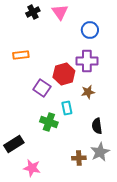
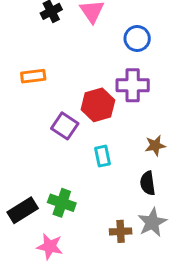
brown star: (88, 92) -> (155, 146), moved
green cross: (49, 122) -> (62, 203), moved

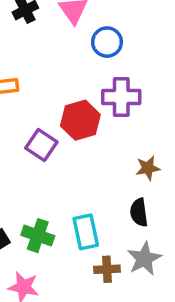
blue circle: (137, 38) -> (107, 42), moved
cyan rectangle: (102, 156) -> (86, 232), moved, size x1.4

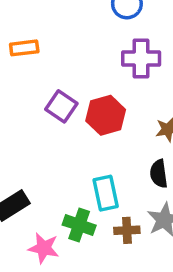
red hexagon: (80, 120) -> (106, 115), moved
green cross: (38, 236) -> (79, 225), moved

